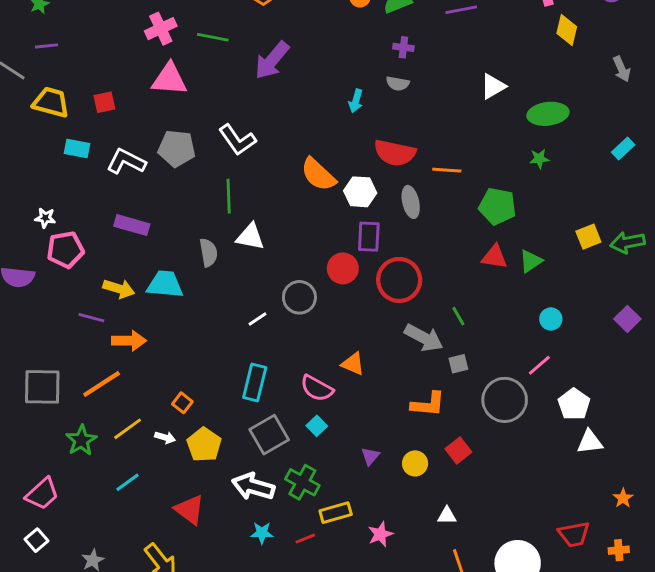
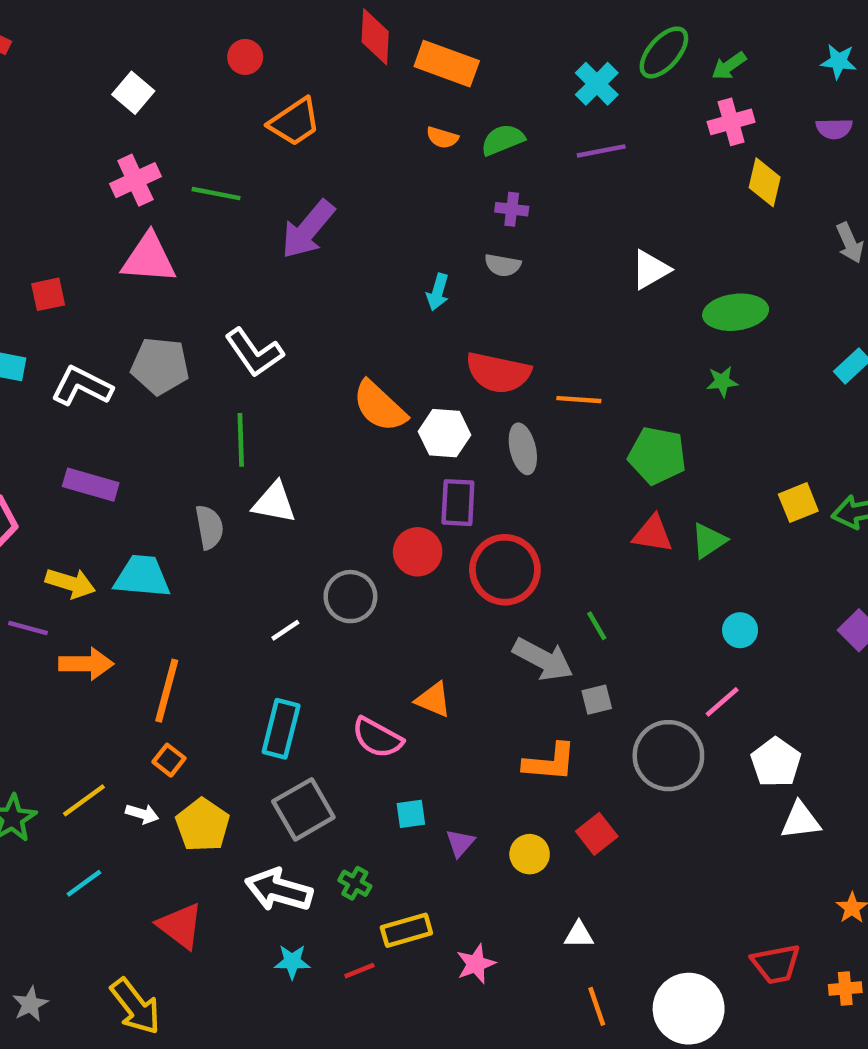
orange line: (102, 384) -> (167, 691), moved, turned -42
cyan square: (317, 426) -> (411, 814), moved, turned 36
green cross: (302, 482) -> (355, 883), size x0.6

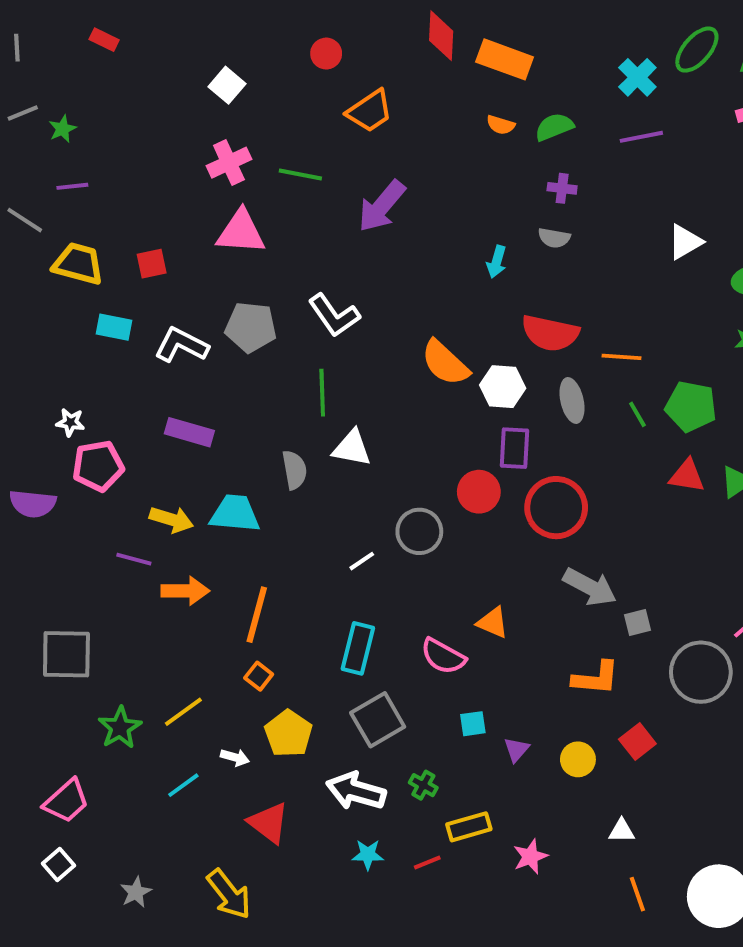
green line: (597, 626) -> (637, 414), moved
white arrow: (142, 814) -> (235, 757), moved

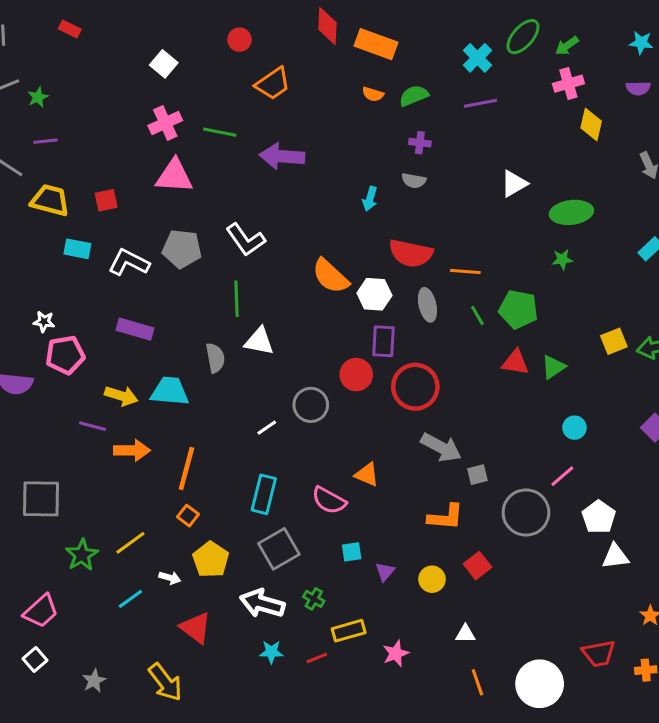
purple arrow: (382, 206) -> (282, 156), turned 54

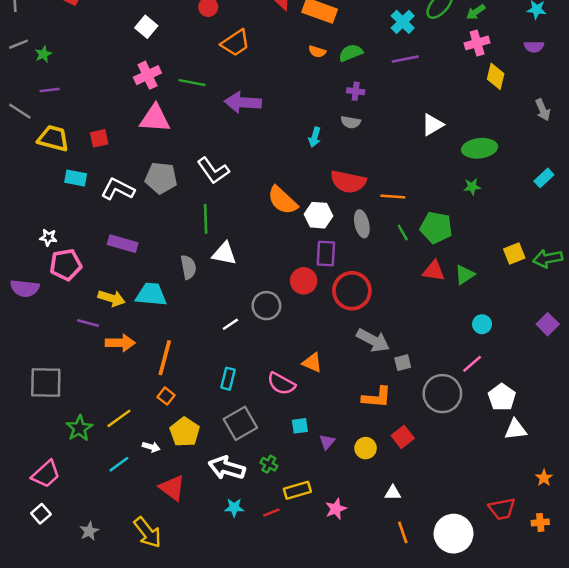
cyan rectangle: (264, 494) -> (228, 379), size x0.7

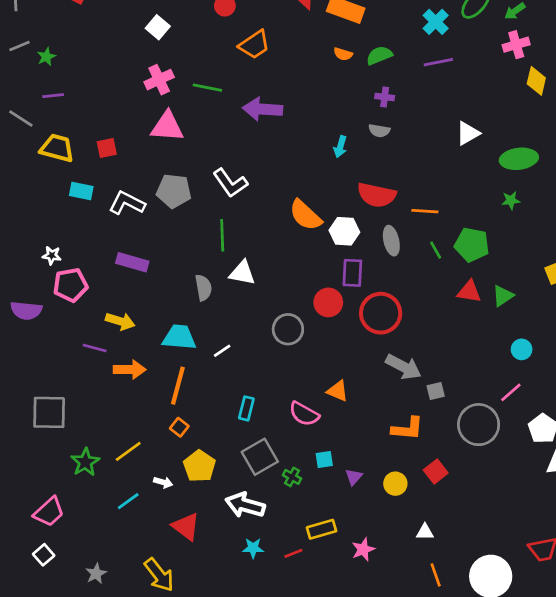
cyan trapezoid: (151, 294) -> (179, 337), moved
white line: (230, 324) -> (222, 351), moved
green cross: (269, 464) -> (292, 477), moved

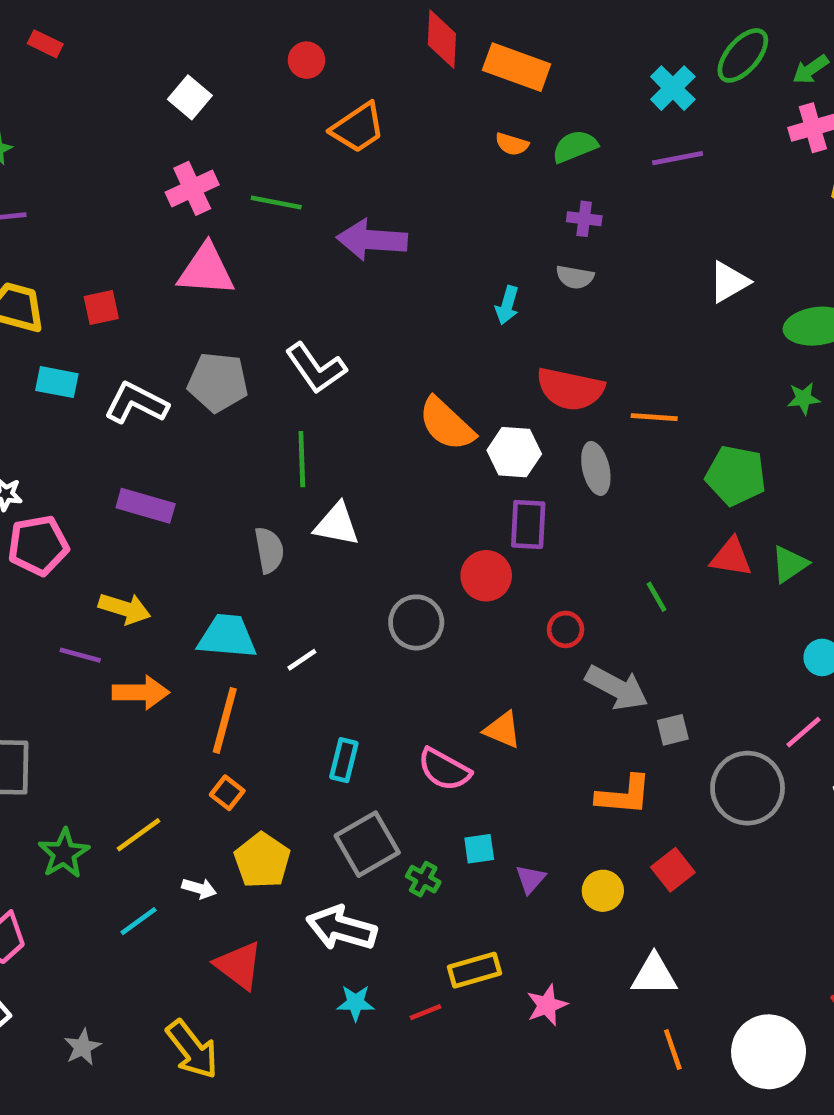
green line: (436, 250) -> (657, 597), moved
red circle: (381, 313) -> (566, 629), moved, size x0.5
white triangle: (425, 532) -> (654, 975), size x1.5

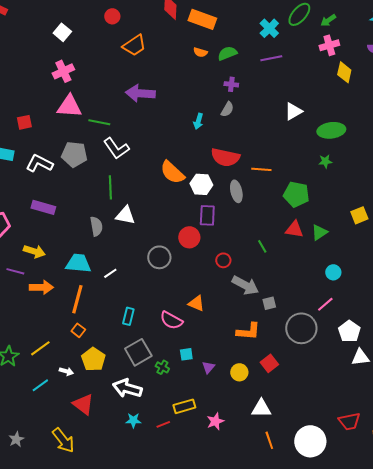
green line: (276, 202) -> (99, 122), moved
gray semicircle: (575, 277) -> (227, 109), turned -70

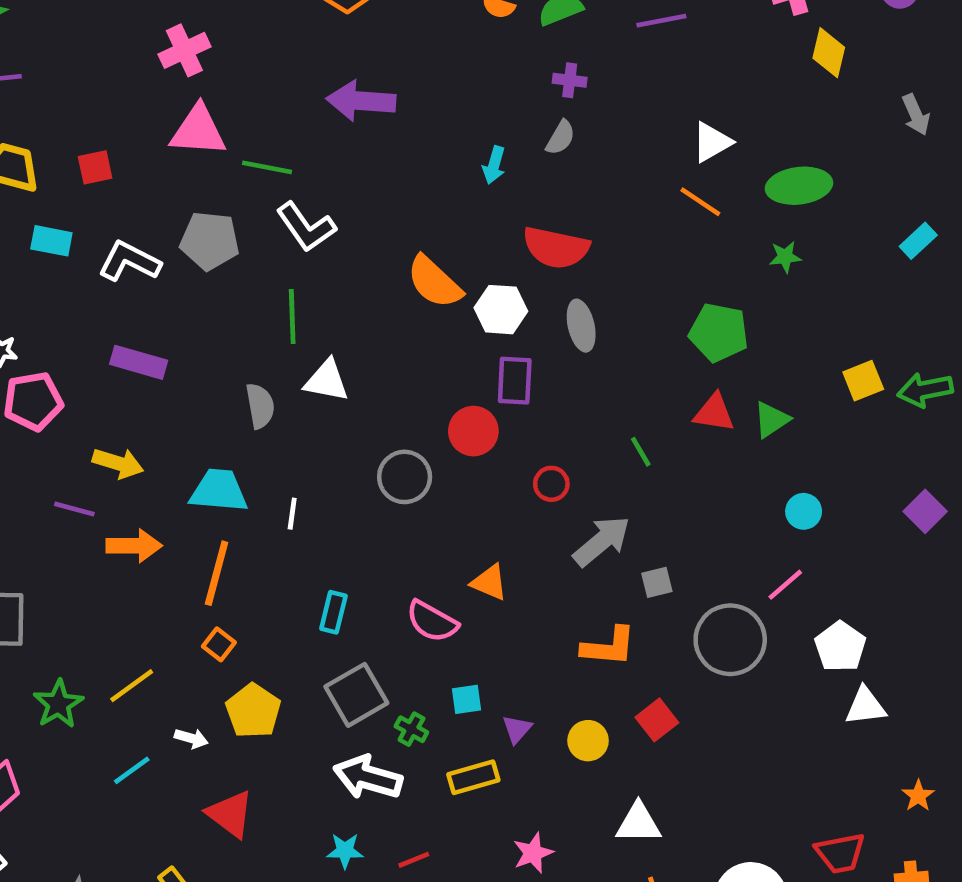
orange line: (261, 169) -> (700, 202), moved, turned 30
white line: (110, 273) -> (292, 514), turned -48
gray arrow: (245, 285) -> (602, 541), turned -68
white arrow: (127, 388) -> (368, 777), moved
yellow rectangle: (184, 406) -> (473, 777), moved

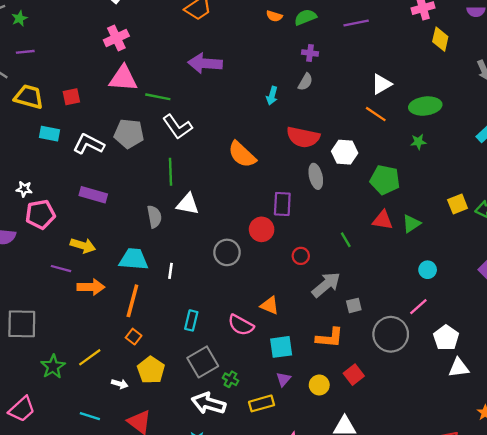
white hexagon: (501, 310) -> (345, 152), moved
cyan square: (466, 699) -> (281, 347), moved, size x1.5
cyan line: (132, 770) -> (90, 416), moved, turned 54

